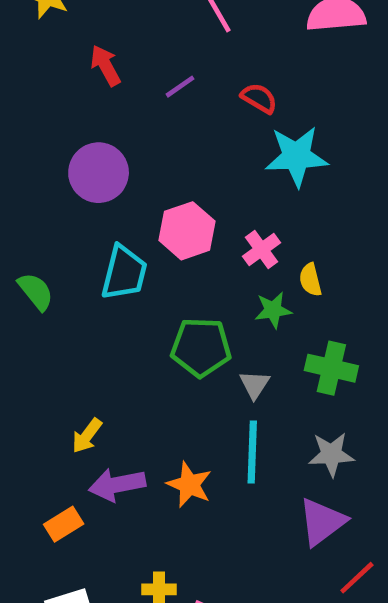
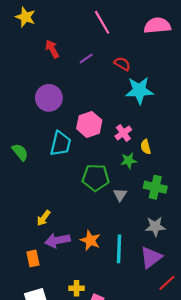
cyan line: (252, 452) -> (119, 249), moved
orange rectangle: (64, 524) -> (33, 258), turned -70

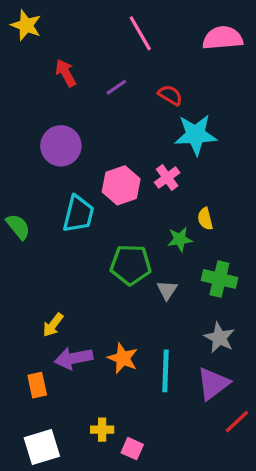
pink cross: (123, 133) -> (167, 178), moved
gray star: (155, 227) -> (219, 338), turned 30

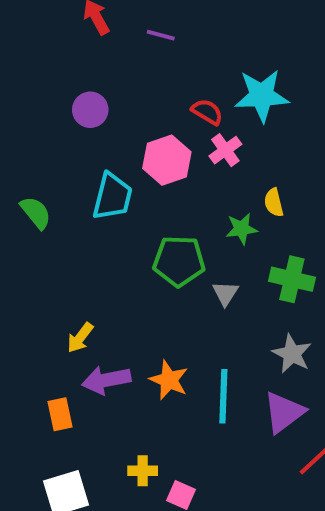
purple line: (116, 87) -> (161, 35), turned 50
red semicircle: (170, 95) -> (207, 112), moved
purple circle: (61, 146) -> (90, 110), size x0.7

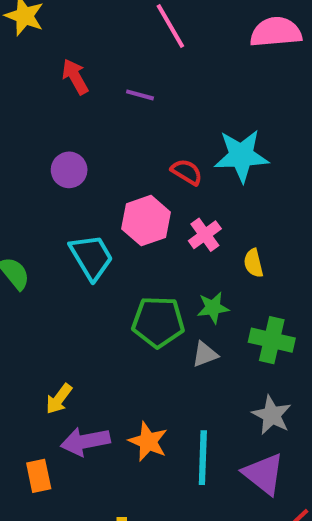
pink cross: (225, 150) -> (205, 235), moved
cyan trapezoid: (112, 196) -> (91, 257), turned -45
green star: (242, 229) -> (213, 308), moved
gray triangle: (225, 293) -> (205, 354), turned 36
purple triangle: (284, 412) -> (264, 474), turned -45

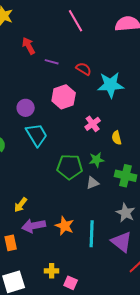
purple line: (140, 95) -> (52, 62), moved
purple circle: (69, 170) -> (26, 108), moved
red semicircle: (187, 172) -> (84, 69), moved
pink hexagon: (146, 221) -> (64, 97), moved

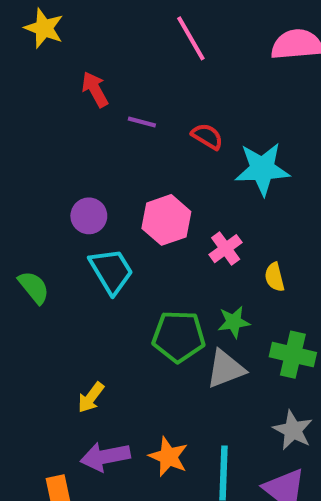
pink hexagon: (64, 97) -> (166, 220), moved
gray triangle: (93, 183) -> (226, 369), size x1.5
yellow arrow: (21, 205) -> (91, 397), moved

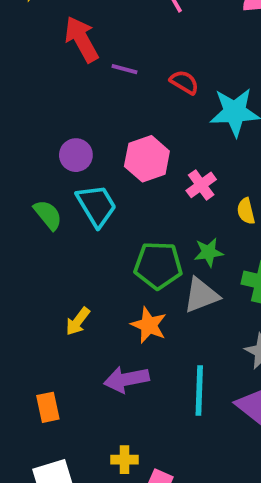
red arrow: (95, 89) -> (82, 39), size x1.4
green semicircle: (34, 287) -> (48, 215), moved
purple arrow: (105, 457) -> (126, 379), moved
orange star: (168, 457) -> (149, 325), moved

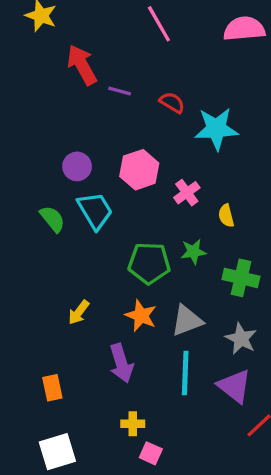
gray triangle: (201, 295) -> (187, 321), moved
purple arrow: (126, 379) -> (121, 363), turned -96
yellow cross: (125, 460) -> (133, 424), moved

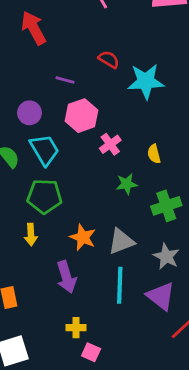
purple line: (120, 91) -> (65, 80), moved
pink cross: (187, 193) -> (110, 144), moved
green pentagon: (149, 263) -> (45, 196), moved
green cross: (241, 278) -> (166, 206), turned -32
yellow arrow: (79, 312) -> (31, 235), turned -40

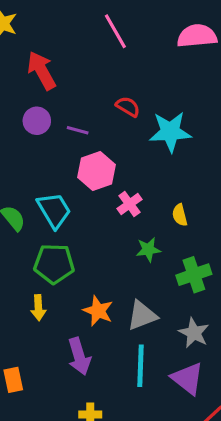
purple circle: (29, 113) -> (37, 121), moved

